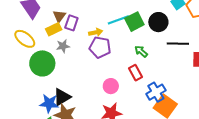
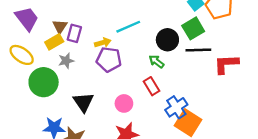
green square: (134, 22) -> (193, 28), moved
black circle: (158, 22) -> (167, 40), moved
black triangle: (62, 97) -> (83, 102), moved, turned -30

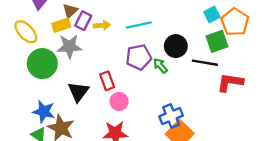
green square: (193, 28) -> (217, 41), moved
yellow arrow: (103, 43) -> (102, 25), moved
purple pentagon: (109, 60) -> (139, 57), moved, turned -30
gray star: (66, 61) -> (69, 47), size x1.5
red rectangle: (152, 86) -> (107, 81), moved

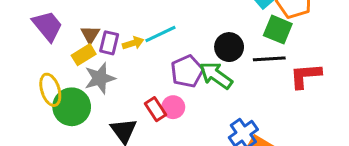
cyan line: (139, 25) -> (160, 34), moved
yellow ellipse: (26, 32) -> (50, 90), moved, turned 40
green square: (217, 41) -> (278, 30), turned -35
green arrow: (160, 66) -> (216, 75), size x1.6
pink circle: (119, 101) -> (173, 107), moved

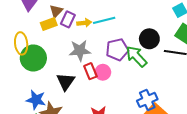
gray star: (100, 78) -> (80, 51), moved

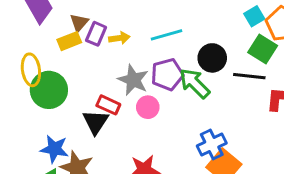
cyan line: (104, 20) -> (166, 35), moved
gray star: (80, 51) -> (133, 80), moved, turned 30
red rectangle: (90, 71) -> (108, 105), moved, turned -42

